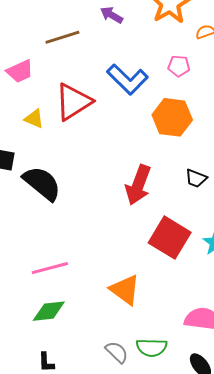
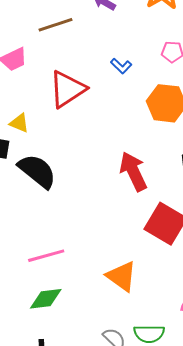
blue L-shape: (127, 79) -> (121, 66), size x0.5
yellow triangle: (34, 119) -> (19, 123), moved
red arrow: (138, 185) -> (133, 171), turned 135

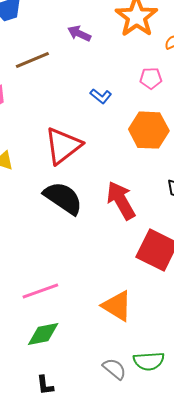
red triangle: (67, 89) -> (63, 146), moved
black semicircle: (37, 171) -> (63, 198), moved

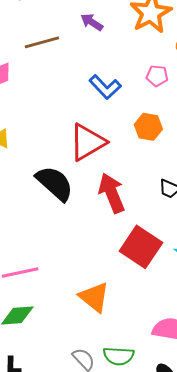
blue L-shape: (101, 96) -> (105, 87), size x1.5
orange hexagon: (149, 130) -> (148, 127), size x0.7
red triangle: (63, 146) -> (87, 142), moved

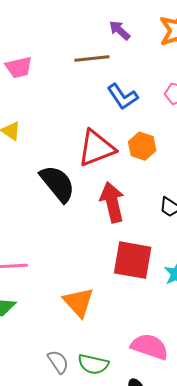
brown line: (42, 42) -> (92, 58), moved
orange hexagon: (148, 127) -> (142, 146), moved
red square: (141, 247) -> (133, 260), turned -33

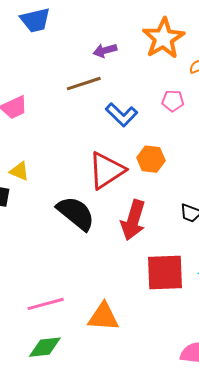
purple arrow: (120, 30) -> (105, 50), turned -45
red arrow: (112, 202) -> (133, 220), turned -138
orange triangle: (79, 302) -> (103, 317), moved, turned -32

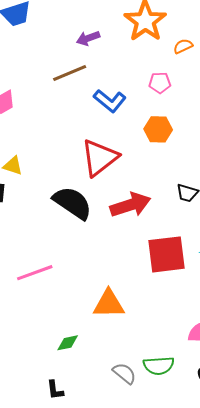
orange hexagon: (151, 159) -> (158, 129), moved
red arrow: (133, 220) -> (130, 205), turned -120
pink line: (46, 304) -> (35, 273), moved
green diamond: (45, 347) -> (68, 343), moved, size x0.7

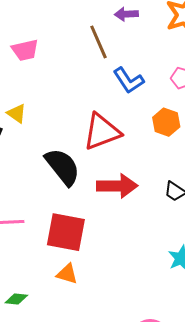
brown line: (70, 73) -> (98, 42), turned 72
red square: (166, 254) -> (66, 232), moved
orange triangle: (109, 304) -> (67, 274), size x0.7

